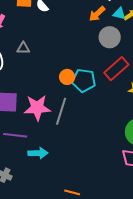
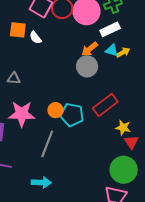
gray circle: (110, 37) -> (87, 66), moved
pink star: (37, 108) -> (22, 114), moved
cyan arrow: (38, 153) -> (41, 183), moved

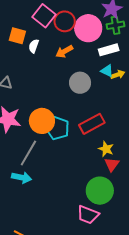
white semicircle: (35, 38) -> (34, 46), turned 48
orange arrow: (90, 49) -> (64, 51), moved
orange circle: (55, 110) -> (42, 121), size x1.6
cyan arrow: (41, 183) -> (22, 178), moved

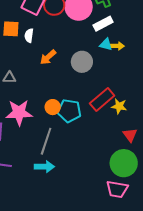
orange arrow: (64, 51) -> (48, 57), moved
yellow arrow: (118, 75) -> (117, 46), turned 32
orange circle: (42, 121) -> (53, 107), size x0.6
yellow star: (106, 149) -> (119, 106), moved

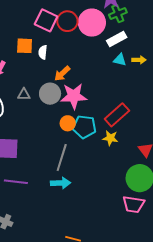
yellow arrow: (117, 46) -> (139, 60), moved
gray circle: (82, 62) -> (50, 94), moved
yellow star: (119, 106) -> (110, 138), moved
pink star: (19, 113) -> (74, 96), moved

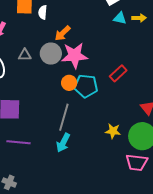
red rectangle: (117, 115) -> (118, 73), size x0.7
yellow star: (110, 138) -> (113, 131), moved
cyan arrow: (61, 183) -> (63, 143), turned 120

